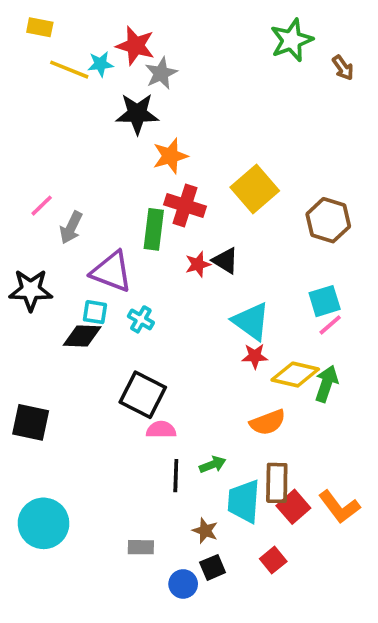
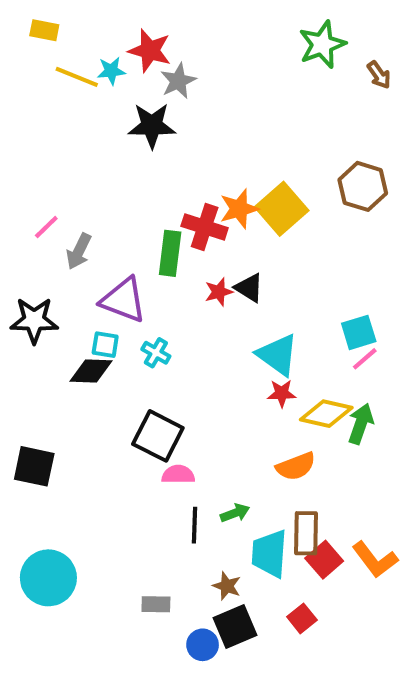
orange star: (170, 156) -> (239, 209), moved
brown hexagon: (328, 220) -> (363, 186), moved
black square: (213, 567) -> (235, 627), size x1.5

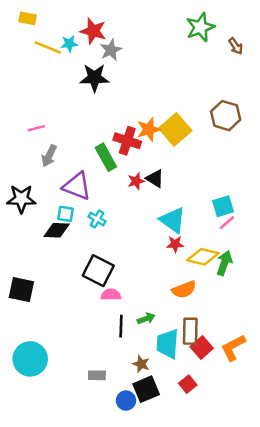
pink line: (46, 227) -> (36, 128), moved, turned 30
green rectangle: (170, 253) -> (106, 157), turned -36
orange L-shape: (375, 560) -> (233, 348), turned 100

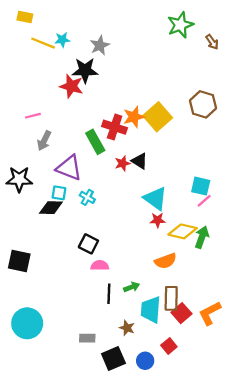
red star: (93, 31) -> (71, 86), moved
cyan square: (223, 206) -> (201, 186), turned 30
black square: (98, 271) -> (88, 244), size x0.7
black square: (146, 389) -> (113, 358), moved
blue circle: (126, 401) -> (145, 361), moved

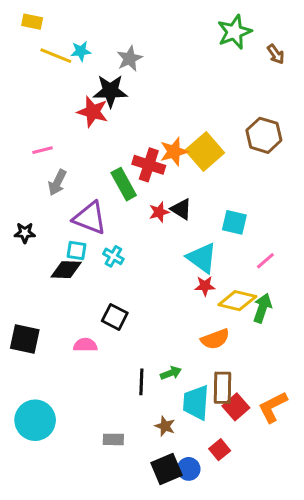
black star: (19, 179) -> (25, 233), size x0.6
cyan square: (201, 186) -> (234, 222), moved
pink semicircle: (100, 265) -> (85, 345), moved
black square: (113, 358) -> (166, 469), moved

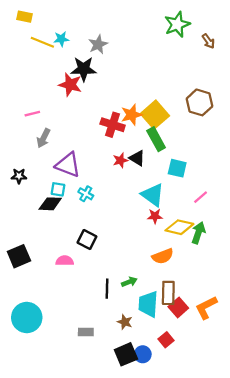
green rectangle: (124, 184) -> (156, 139), moved
black square: (25, 339) -> (19, 256), turned -35

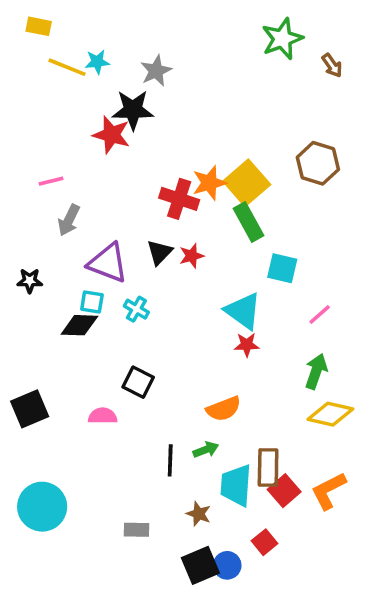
black triangle: (137, 158) -> (160, 252), moved, turned 42
yellow diamond: (179, 227) -> (330, 414), moved
orange semicircle: (163, 256) -> (224, 409), moved

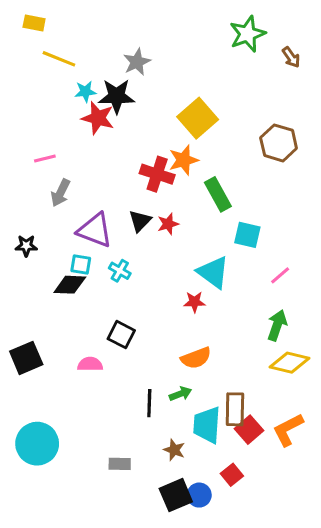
cyan star: (97, 62) -> (85, 92), moved
yellow square: (247, 183) -> (198, 118), moved
red star: (247, 345) -> (194, 302), moved

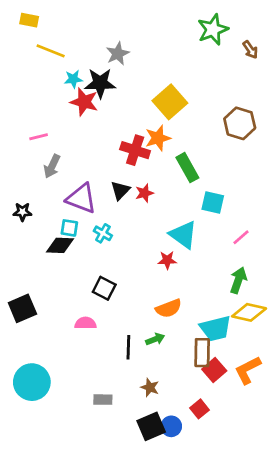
pink semicircle: (90, 364) -> (85, 323), moved
cyan trapezoid: (207, 425) -> (216, 328), moved, turned -108

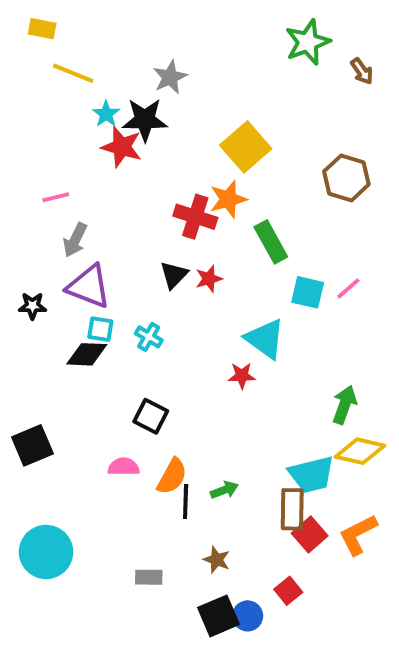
cyan star: (73, 79) -> (106, 114), turned -30
purple triangle: (81, 198) -> (89, 286), moved
pink line: (241, 237) -> (348, 288), moved
orange semicircle: (169, 308) -> (172, 476), moved, turned -40

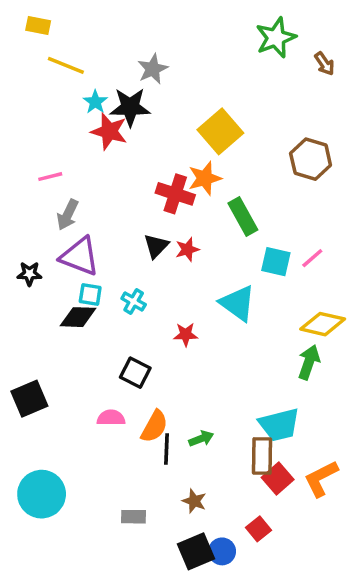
red star: (242, 376) -> (186, 334), moved
yellow diamond: (360, 451) -> (323, 324), moved

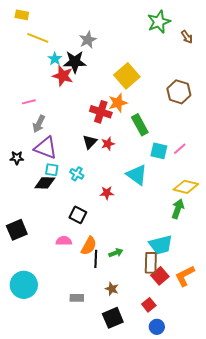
blue circle: (222, 551) -> (157, 327), moved

